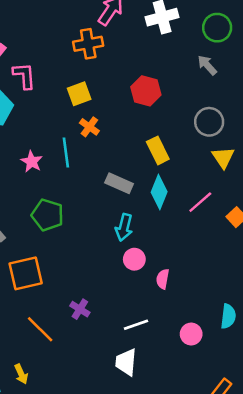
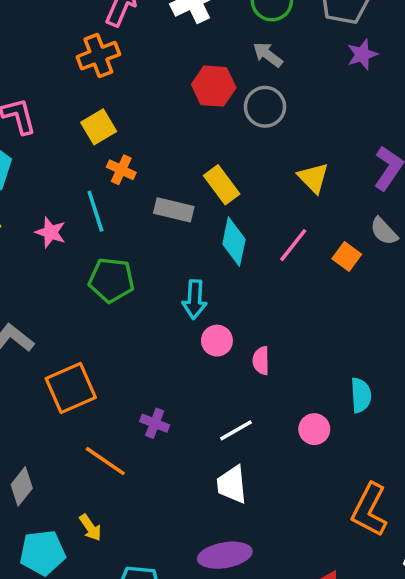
red hexagon: (146, 91) -> (214, 86), moved
gray circle: (209, 122) -> (265, 107), moved
gray rectangle: (119, 183) -> (174, 210), moved
green pentagon: (48, 215) -> (111, 280), moved

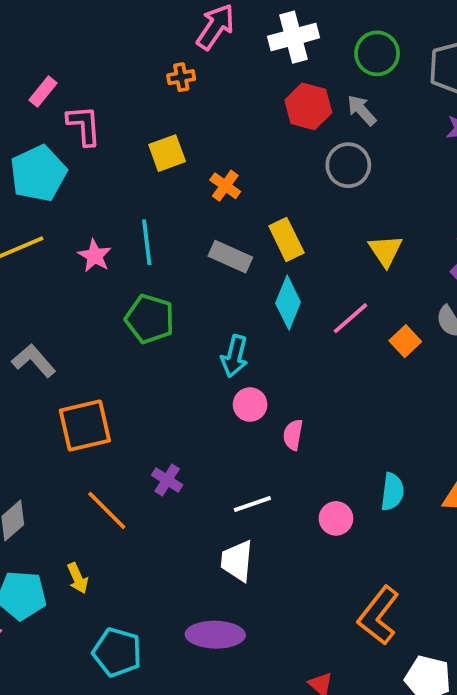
orange cross: (98, 56) -> (181, 77), size x0.6
red hexagon: (214, 86) -> (308, 106), moved
orange cross: (121, 170) -> (225, 186), moved

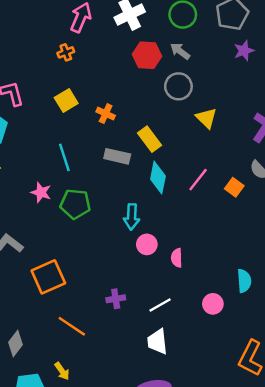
yellow triangle: (385, 251) -> (206, 118), moved
pink star: (95, 256) -> (41, 192), moved
purple cross: (167, 480) -> (116, 299), moved, turned -30

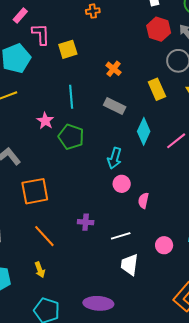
yellow square: (66, 101) -> (68, 49), moved
yellow rectangle: (149, 139) -> (157, 89), moved
white trapezoid: (157, 342) -> (129, 265), moved
yellow arrow: (62, 371) -> (40, 270), moved

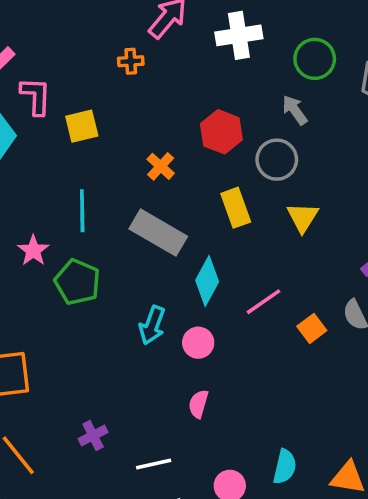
red hexagon: (159, 29) -> (221, 132), moved
gray rectangle: (115, 106) -> (158, 233), size x1.4
pink circle: (122, 184) -> (198, 343), moved
purple cross: (86, 222) -> (93, 435), turned -35

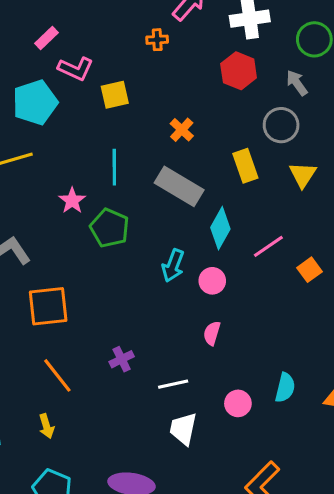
pink L-shape: (36, 96) -> (76, 69), turned 112
red hexagon: (221, 132) -> (239, 71), moved

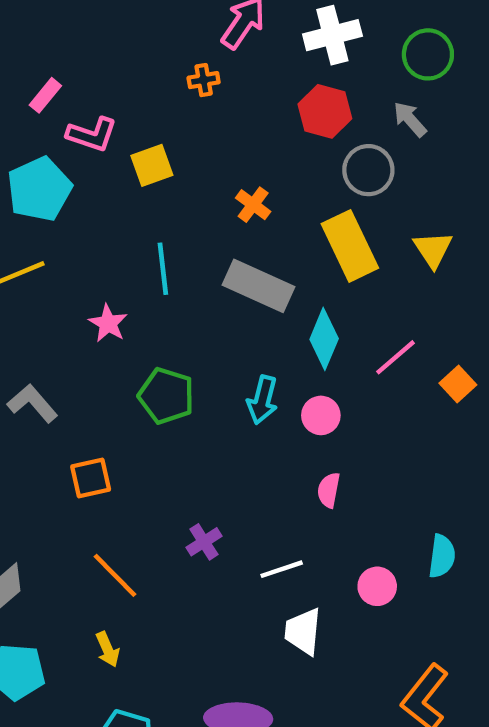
gray circle: (281, 125) -> (368, 170), moved
yellow rectangle: (245, 166) -> (350, 246), size x1.4
green pentagon: (110, 228) -> (166, 396), moved
orange square: (48, 306) -> (91, 478), size x0.7

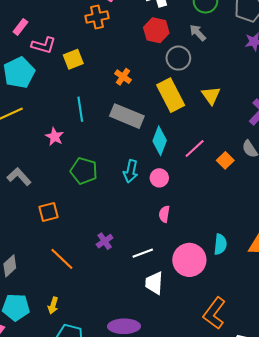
orange cross: (204, 80) -> (97, 17), size x1.5
pink circle: (377, 586) -> (189, 260), size x1.8
yellow arrow: (108, 649) -> (53, 305), moved, turned 42

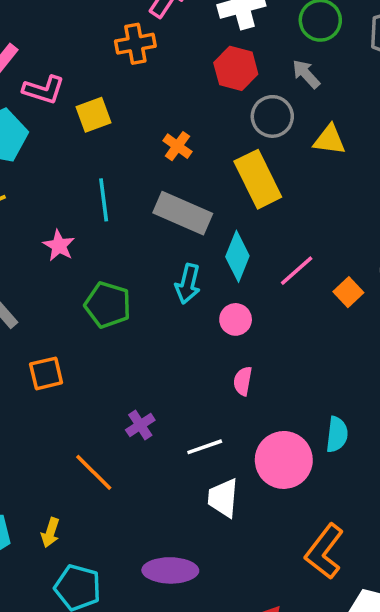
yellow triangle: (211, 96) -> (329, 140), moved, turned -48
cyan arrow: (131, 171) -> (188, 284), moved
orange line: (62, 259) -> (94, 472), moved

